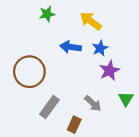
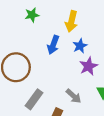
yellow arrow: (91, 21) -> (71, 21), turned -114
blue arrow: (71, 47) -> (53, 45), turned -78

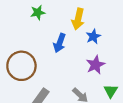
blue star: (80, 46) -> (93, 36), moved

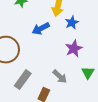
blue arrow: (60, 43) -> (41, 29), turned 42

